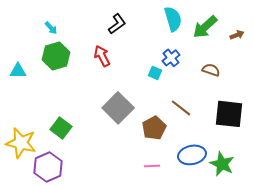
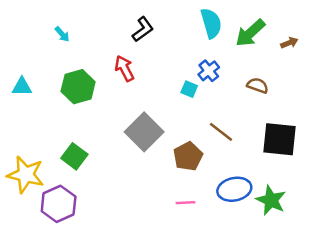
green hexagon: (56, 56) -> (78, 87), moved

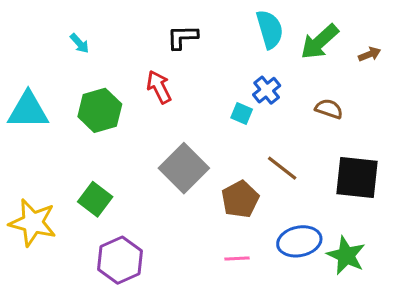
black L-shape: (143, 29) -> (182, 37), turned -145
cyan triangle: (22, 87) -> (28, 110), size x1.6
purple hexagon: (59, 204) -> (120, 260), moved

